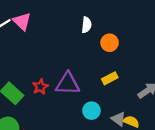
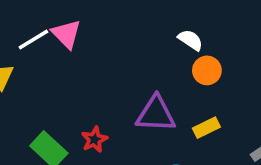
white semicircle: (86, 25) -> (190, 40), moved, turned -63
purple triangle: (68, 84) -> (156, 114), moved

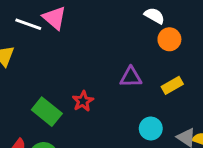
white line: (33, 39) -> (28, 24), turned 55
purple triangle: (156, 114) -> (131, 77), size x0.7

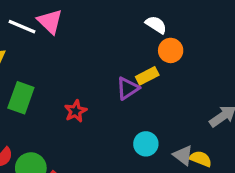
purple triangle: (131, 77) -> (128, 88), turned -35
yellow rectangle: (172, 85) -> (147, 76), moved
green rectangle: (47, 112) -> (21, 98), moved, turned 68

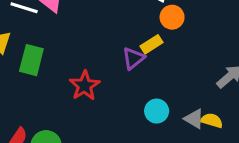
green rectangle: (21, 98) -> (31, 60), moved
red star: (76, 111) -> (85, 86), size x1.4

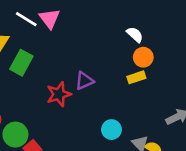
yellow rectangle: (151, 44) -> (136, 77), moved
purple triangle: (133, 58) -> (84, 81), moved

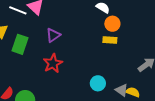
yellow rectangle: (136, 77) -> (110, 40), turned 32
purple triangle: (84, 81) -> (53, 35), moved

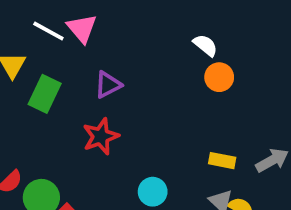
yellow rectangle: (110, 40) -> (222, 161), moved
cyan circle: (98, 83) -> (153, 192), moved

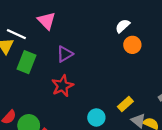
white line: (48, 31) -> (16, 34), moved
white semicircle: (205, 45) -> (123, 26), turned -77
yellow rectangle: (222, 161) -> (125, 104), moved, turned -49

